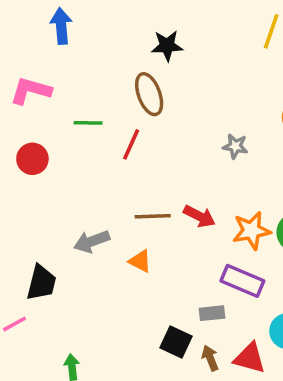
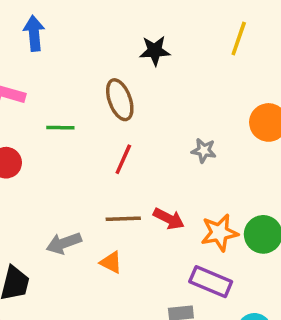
black star: (167, 46) -> (155, 51), moved
red line: (131, 144) -> (123, 159), moved

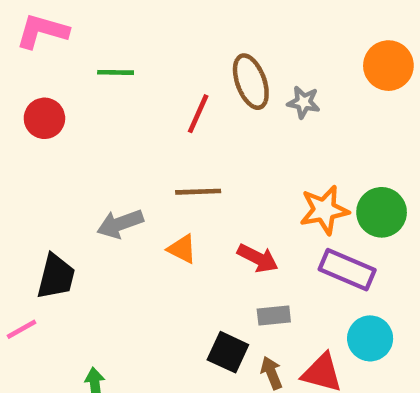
brown ellipse: (120, 100) -> (251, 82), moved
red arrow: (169, 219) -> (258, 258), moved
purple rectangle: (211, 282) -> (347, 270), moved

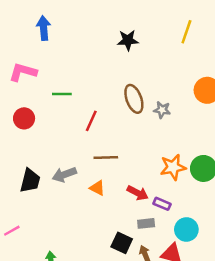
red line: (198, 114) -> (91, 121), moved
purple rectangle: (347, 270) -> (162, 204), moved, size x0.6
black trapezoid: (56, 277) -> (30, 181), moved
cyan circle: (370, 338) -> (186, 229), moved

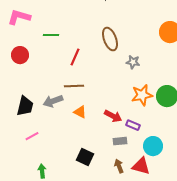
gray star: (162, 110) -> (133, 62), moved
brown line: (106, 157) -> (74, 86), moved
pink line: (12, 231) -> (32, 136), moved
black square: (122, 243) -> (85, 157), moved

